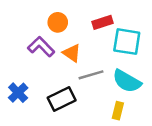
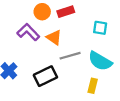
red rectangle: (102, 22) -> (66, 12), moved
cyan square: (127, 42) -> (100, 28), size x0.6

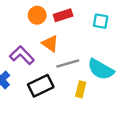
cyan square: (100, 28) -> (101, 21), moved
purple L-shape: (28, 32) -> (22, 55), moved
yellow rectangle: (93, 86) -> (81, 89), moved

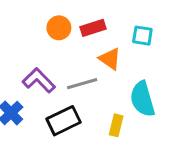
orange triangle: (50, 43) -> (110, 59), moved
gray line: (68, 63) -> (82, 84), moved
cyan semicircle: (101, 69) -> (142, 99), turned 44

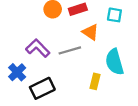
black rectangle: (64, 121) -> (42, 88), moved

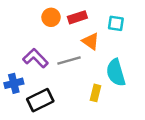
blue cross: (17, 72) -> (14, 83), turned 30

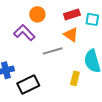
red rectangle: (77, 17) -> (72, 14), moved
purple L-shape: (35, 58) -> (24, 33), moved

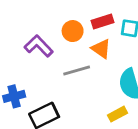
orange circle: (37, 14) -> (73, 31), moved
yellow rectangle: (75, 78) -> (118, 114), moved, turned 48

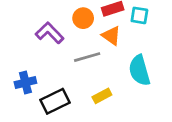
yellow rectangle: (118, 114) -> (102, 96), moved

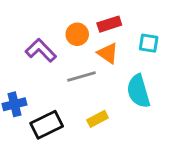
cyan square: (139, 15) -> (149, 43), moved

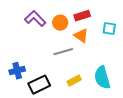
purple L-shape: (41, 50) -> (35, 19), moved
cyan semicircle: (138, 91) -> (102, 78), moved

